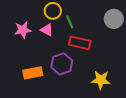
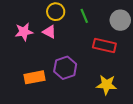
green line: (70, 22) -> (84, 16), moved
red rectangle: (80, 43) -> (104, 46), moved

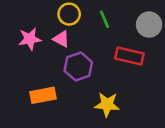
purple hexagon: (65, 68) -> (78, 66), moved
yellow star: (107, 85) -> (107, 104), moved

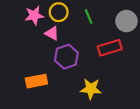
pink star: (30, 39) -> (34, 15), moved
red rectangle: (129, 56) -> (110, 48), turned -30

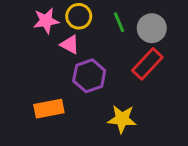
gray circle: (126, 21) -> (152, 28), moved
red rectangle: (110, 48) -> (147, 64), turned -30

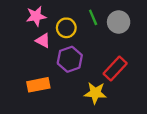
yellow circle: (79, 16) -> (66, 28), moved
pink triangle: (70, 45) -> (43, 41), moved
red rectangle: (147, 64) -> (115, 69), moved

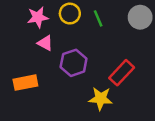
gray circle: (119, 22) -> (140, 17), moved
yellow circle: (66, 28) -> (70, 14), moved
orange rectangle: (38, 85) -> (25, 83), moved

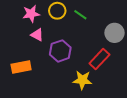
gray circle: (140, 17) -> (115, 33), moved
green line: (98, 18) -> (80, 15), turned -32

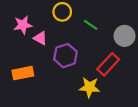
pink star: (31, 14) -> (23, 25), moved
green line: (80, 15) -> (91, 25), moved

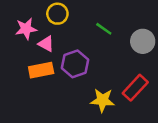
yellow circle: (62, 12) -> (57, 14), moved
red rectangle: (108, 64) -> (135, 88), moved
orange rectangle: (23, 73) -> (41, 70), moved

